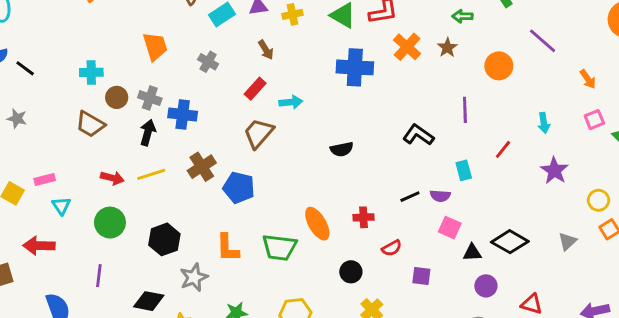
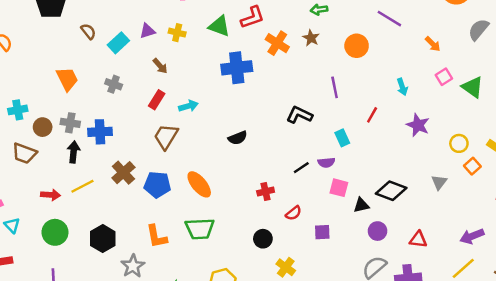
yellow cross: (293, 14) -> (177, 33), turned 35
orange ellipse: (317, 224) -> (199, 184), moved

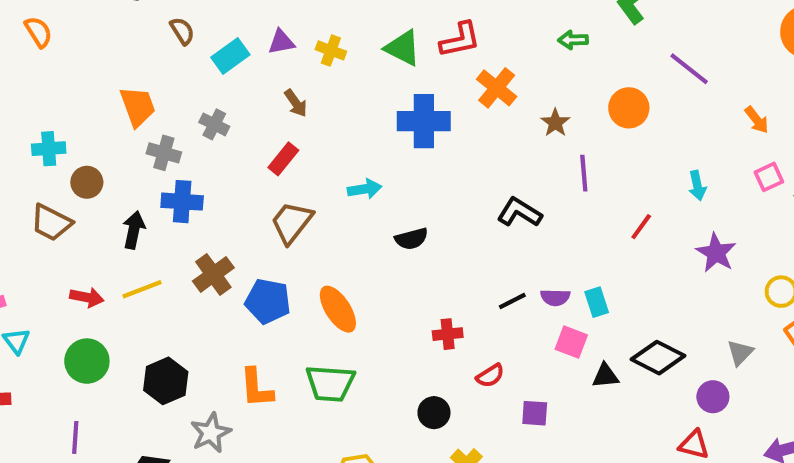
brown star: (311, 38) -> (555, 123), moved
cyan arrow: (188, 106) -> (365, 189), moved
gray cross: (70, 123) -> (164, 153), moved
cyan rectangle: (342, 138) -> (597, 302), moved
purple circle: (378, 231) -> (713, 397), moved

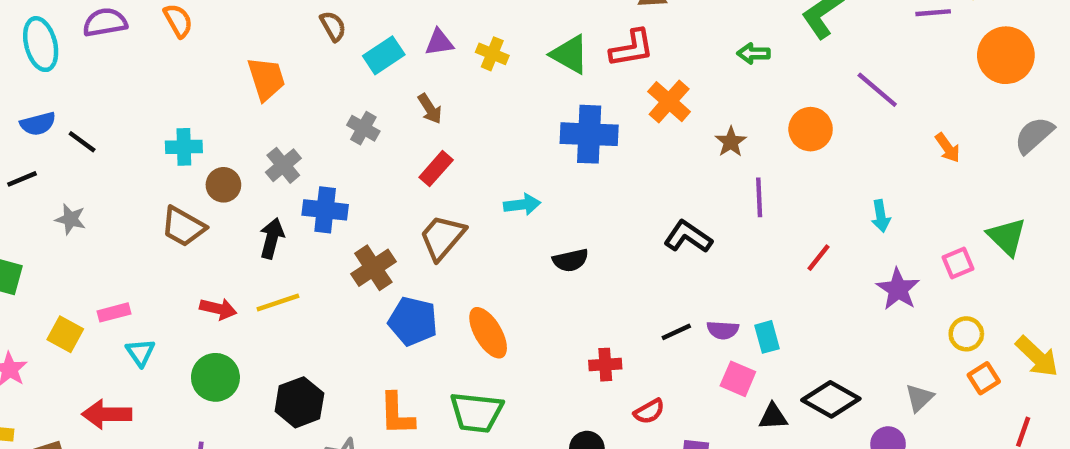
brown arrow: (296, 103) -> (430, 109), moved
orange trapezoid: (138, 107) -> (266, 79), moved
gray cross: (164, 153) -> (283, 165), moved, turned 32
pink square: (769, 177) -> (958, 263), moved
brown cross: (213, 274) -> (373, 268), moved

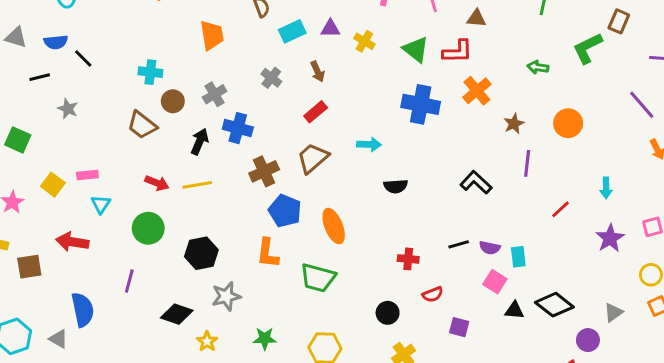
purple line: (877, 90) -> (642, 105), moved
orange L-shape: (397, 414) -> (268, 253), moved

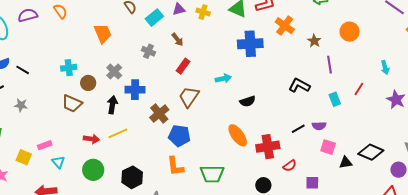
orange ellipse: (334, 226) -> (238, 135), moved
cyan rectangle: (518, 257) -> (335, 99), moved
red cross: (408, 259) -> (268, 147), size x1.6

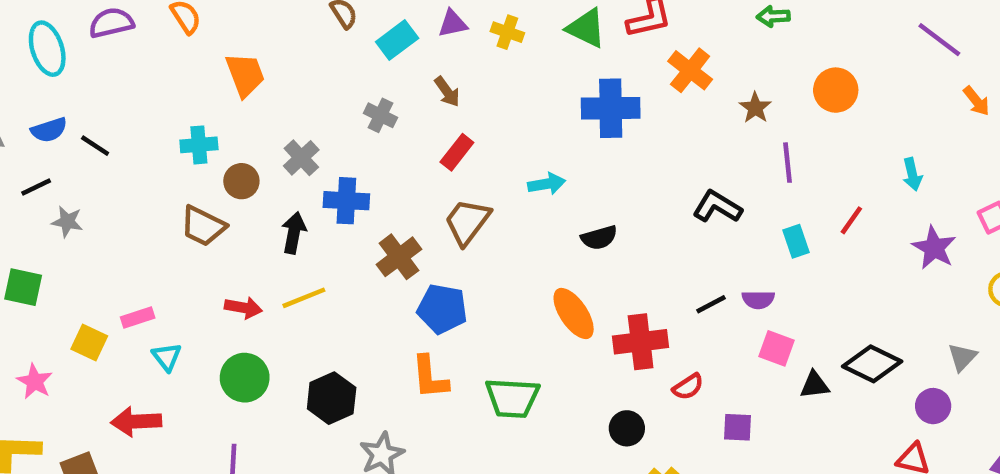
orange trapezoid: (103, 33) -> (245, 75), moved
gray star: (21, 105) -> (67, 222), moved

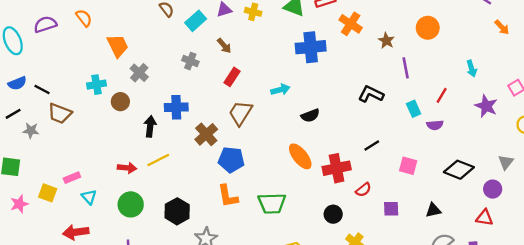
gray cross: (301, 158) -> (139, 73), moved
brown trapezoid: (203, 226) -> (60, 113), moved
purple semicircle: (758, 300) -> (435, 125), moved
pink star: (35, 381) -> (19, 204), moved, turned 30
black triangle: (815, 385) -> (433, 210), moved

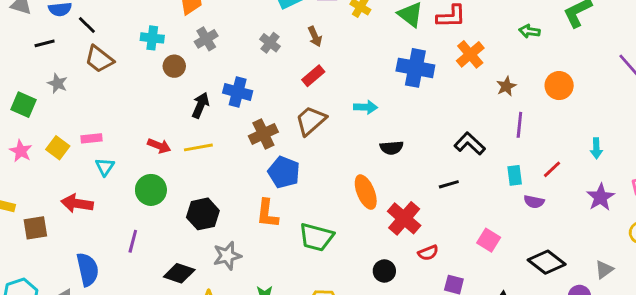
gray star: (31, 131) -> (57, 83), moved
black line: (372, 145) -> (449, 184), moved
red cross: (337, 168) -> (404, 218), turned 36
pink star: (19, 204) -> (21, 151), turned 30

